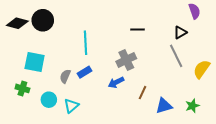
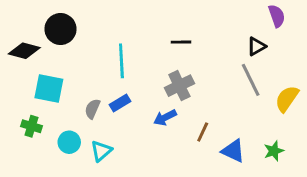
black diamond: (17, 23) -> (24, 51), moved
black line: (137, 29) -> (181, 42), moved
blue triangle: (164, 106) -> (233, 151), turned 42

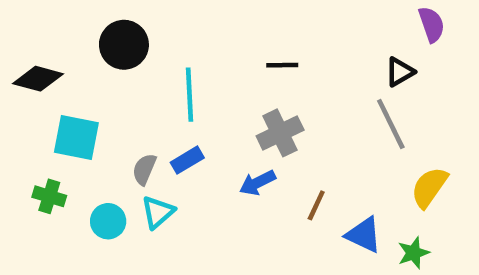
black circle: (60, 29) -> (124, 45), moved
yellow semicircle: (287, 99) -> (429, 187), moved
cyan triangle: (101, 151) -> (158, 212), moved
green star: (274, 151) -> (413, 253), moved

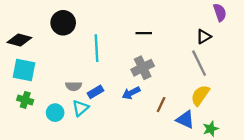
cyan square: (76, 138) -> (24, 70), moved
blue rectangle: (187, 160) -> (95, 92), moved
gray semicircle: (144, 169) -> (74, 86), turned -112
yellow semicircle: (429, 187) -> (200, 95), moved

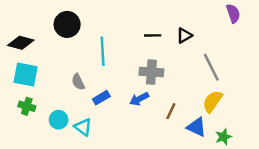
black triangle: (204, 37) -> (184, 35), moved
gray cross: (143, 68) -> (151, 72), turned 30
gray semicircle: (74, 86) -> (78, 82), moved, turned 63
cyan triangle: (80, 108) -> (83, 127), moved, turned -42

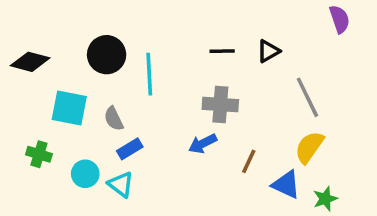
black circle: (67, 24) -> (107, 55), moved
cyan square: (26, 74) -> (69, 108), moved
blue rectangle: (101, 98) -> (130, 149), moved

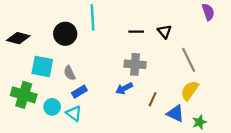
black triangle: (268, 51) -> (165, 32), turned -40
cyan line: (149, 74) -> (92, 17), moved
green cross: (39, 154) -> (24, 95), size x1.6

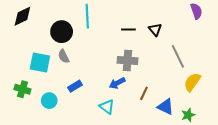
black diamond: (18, 38) -> (22, 16), moved, turned -40
gray semicircle: (70, 73) -> (64, 56), moved
yellow semicircle: (190, 91) -> (192, 82), moved
green cross: (24, 95) -> (22, 89), size x0.7
cyan triangle: (74, 113) -> (107, 107), moved

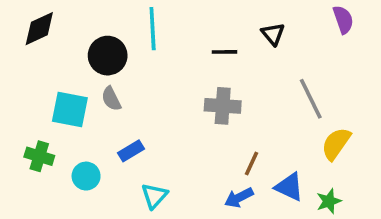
black triangle: (155, 30) -> (273, 34), moved
blue arrow: (117, 83) -> (239, 198), moved
cyan triangle: (107, 107) -> (154, 196), moved, turned 35

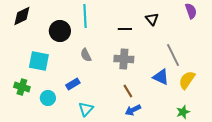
gray semicircle: (111, 99) -> (86, 55), moved
brown line: (251, 163) -> (128, 91), moved, turned -56
blue triangle: (289, 187) -> (161, 77), moved

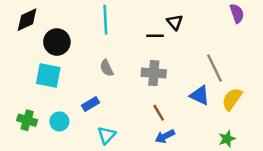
black triangle: (152, 19) -> (175, 22), moved
black circle: (60, 31) -> (57, 42), moved
green cross: (22, 87) -> (27, 120), moved

